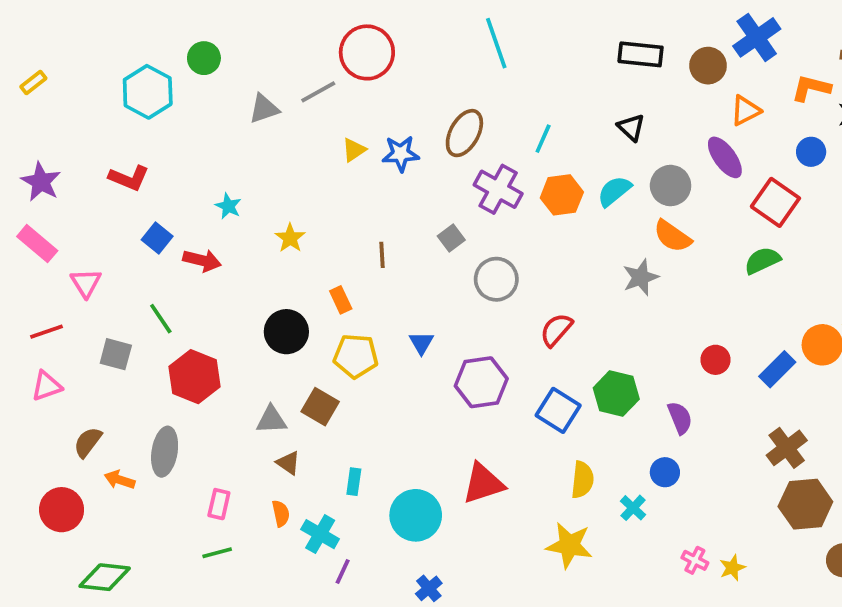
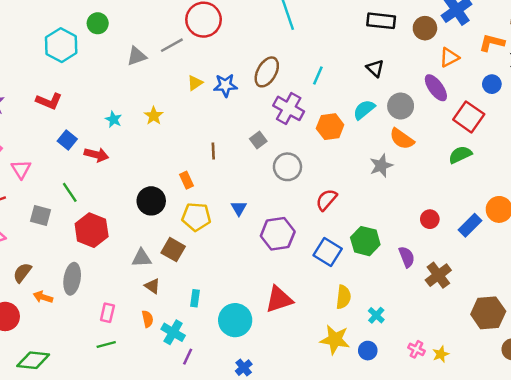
orange hexagon: (562, 195) -> (330, 127), moved
yellow star: (290, 238) -> (154, 116), moved
brown cross: (787, 448) -> (438, 275), moved
blue circle: (665, 472) -> (368, 351), moved

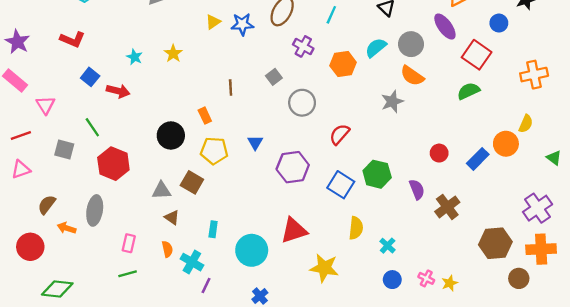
purple cross: (289, 108) -> (303, 46), size x0.7
yellow star: (335, 340) -> (324, 268), moved
blue circle: (368, 351) -> (392, 280), moved

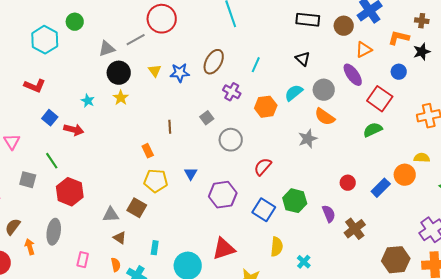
yellow triangle: (213, 22) -> (155, 71), turned -32
yellow semicircle: (526, 124) -> (422, 158), turned -112
black circle: (171, 135) -> (119, 73), moved
orange arrow: (67, 228) -> (30, 247), turned 56

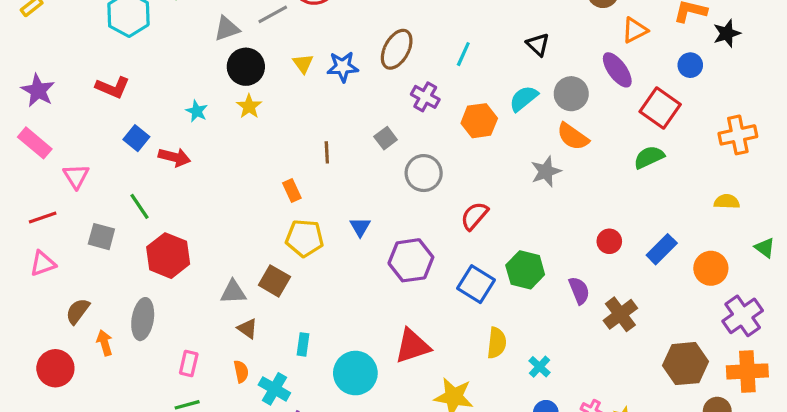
orange circle: (405, 175) -> (711, 268), moved

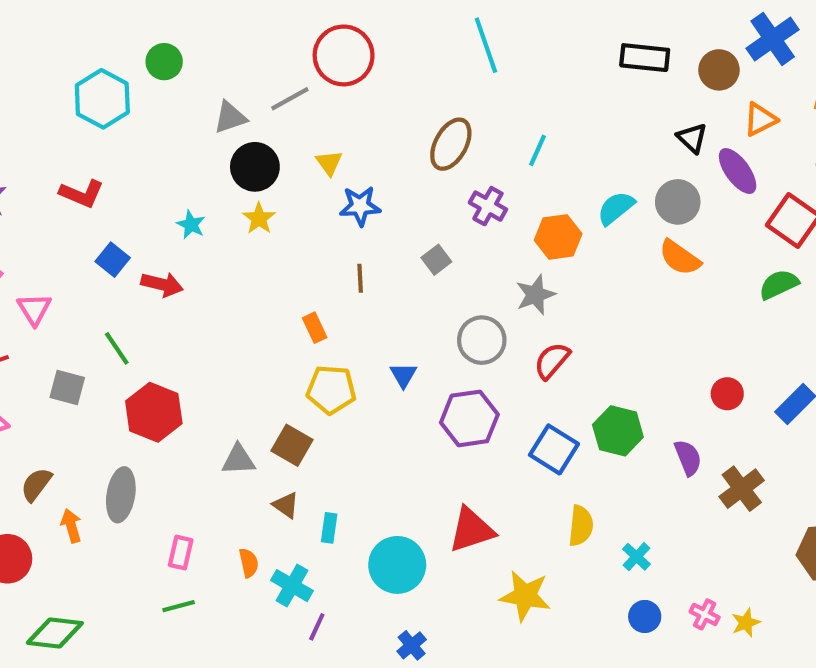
black triangle: (538, 44) -> (692, 138), moved
blue star: (343, 67) -> (360, 206), moved
gray star: (546, 171) -> (535, 295), moved
gray circle: (424, 173) -> (482, 340), moved
brown triangle: (247, 329) -> (286, 505), moved

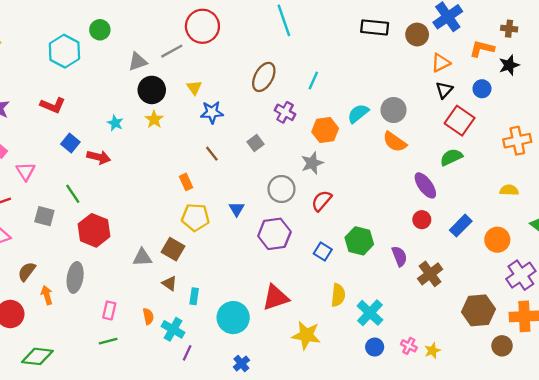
black triangle: (692, 138) -> (444, 90), moved, turned 30
purple ellipse: (738, 171) -> (425, 185), moved
brown line: (360, 278) -> (212, 154), turned -35
blue square: (554, 449) -> (323, 252), size x0.7
cyan cross: (636, 557) -> (370, 313), size x1.6

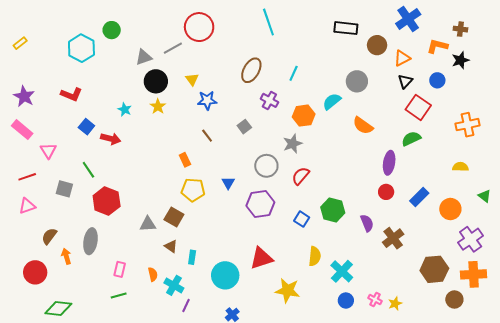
brown circle: (417, 35) -> (377, 45), moved
gray circle: (394, 110) -> (357, 81), moved
purple ellipse: (425, 185) -> (389, 163), turned 45

